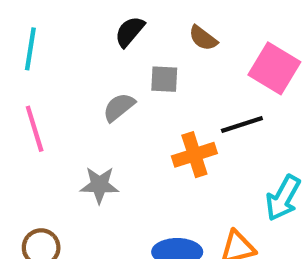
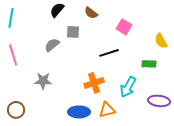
pink square: (274, 68) -> (124, 27), size x0.7
orange cross: (194, 155) -> (94, 83), moved

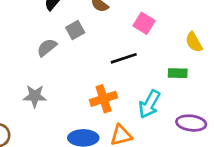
gray square: (73, 32) -> (75, 30), turned -32

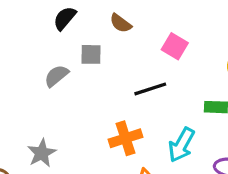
gray square: (75, 30) -> (91, 54), turned 30
gray star: (35, 96) -> (42, 153), moved, turned -30

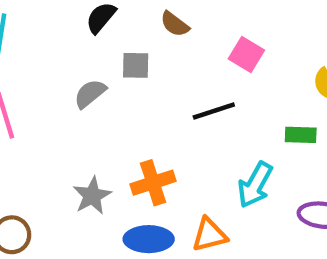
orange cross: (126, 138) -> (153, 183), moved
gray star: (42, 153) -> (92, 196), moved

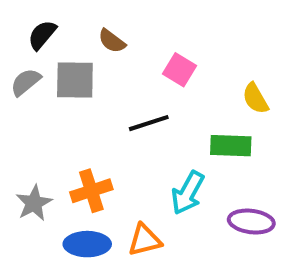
gray square: (136, 65) -> (75, 80), size x1.5
gray semicircle: (90, 94) -> (26, 82), moved
green rectangle: (301, 135) -> (231, 146), size x1.4

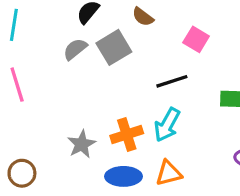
gray square: (75, 80) -> (114, 47), turned -32
cyan arrow: (188, 193) -> (167, 125), moved

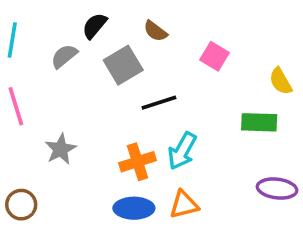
gray semicircle: (75, 49) -> (64, 56), moved
black line: (172, 81) -> (159, 103), moved
gray star: (82, 144) -> (61, 149), moved

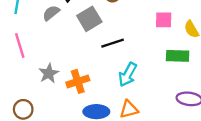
pink square: (214, 56) -> (164, 20), moved, turned -30
orange cross: (137, 162) -> (78, 81), moved

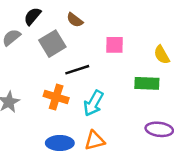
pink square: (164, 20) -> (115, 45), moved
orange cross: (78, 81) -> (56, 97), moved, turned 35

